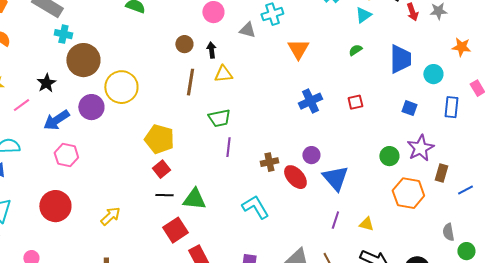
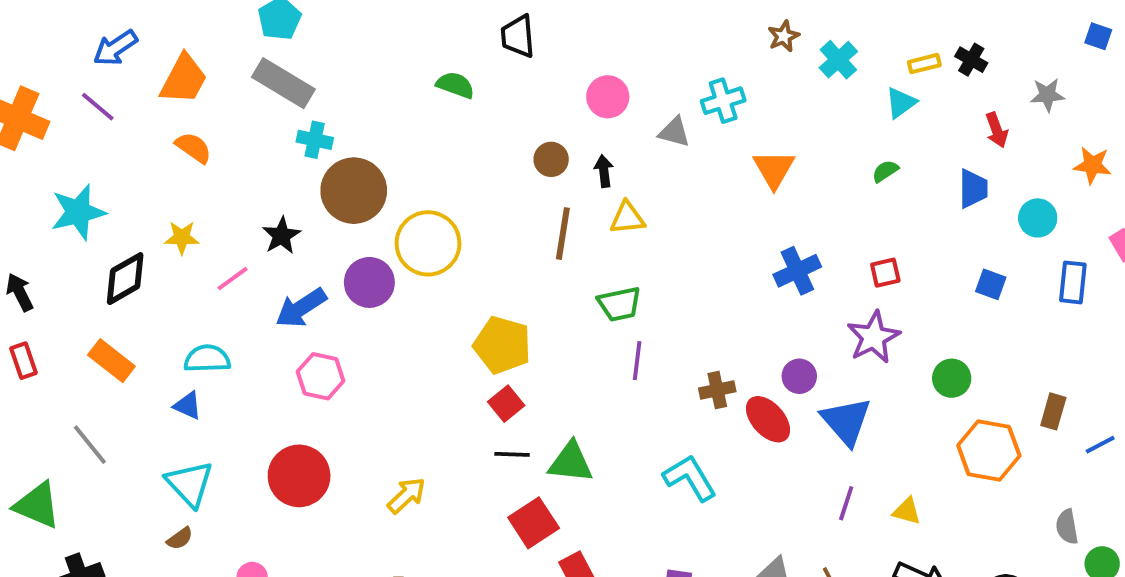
red arrow: (412, 12) -> (997, 130), moved
blue trapezoid: (400, 59) -> (973, 189), size x0.7
purple star: (420, 148) -> (874, 337), moved

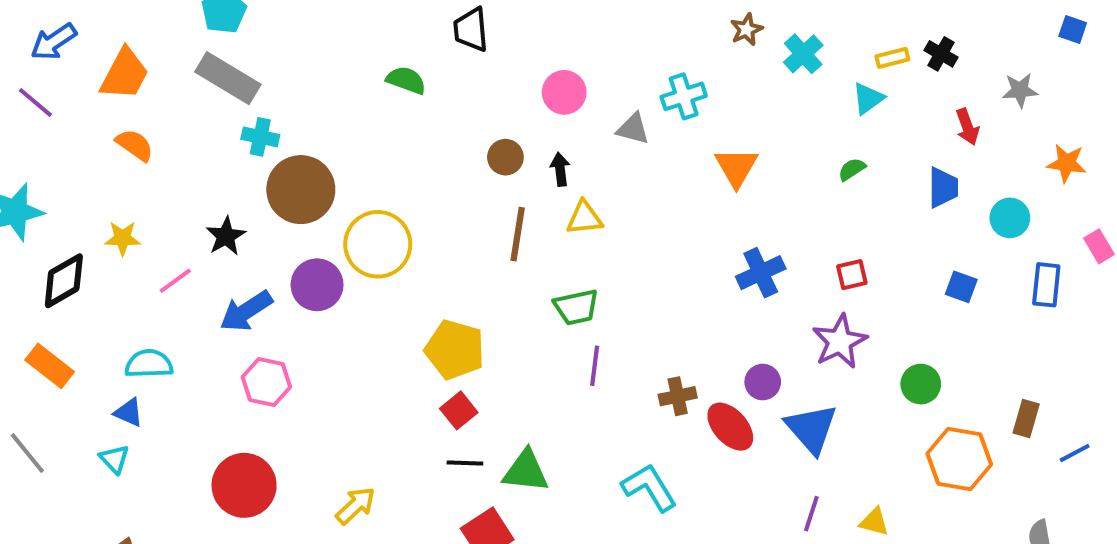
cyan triangle: (190, 484) -> (114, 459), moved, size x0.6

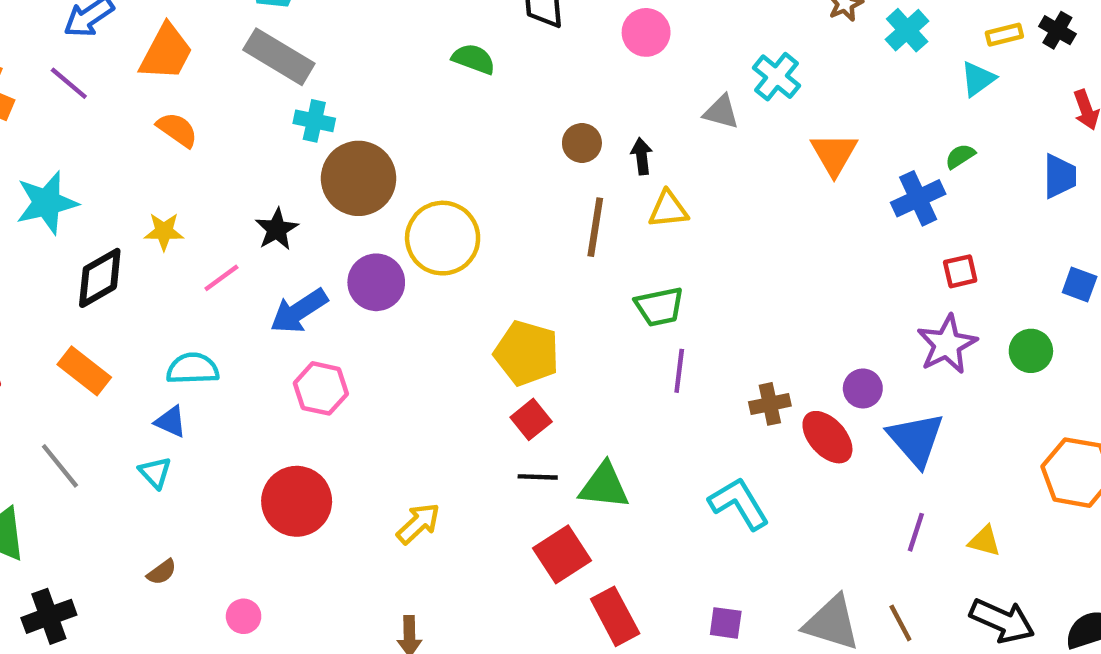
pink circle: (564, 92) -> (646, 32), moved
cyan cross: (684, 96) -> (777, 77), turned -33
blue cross: (761, 273) -> (918, 198), moved
green circle: (921, 384) -> (1031, 351), moved

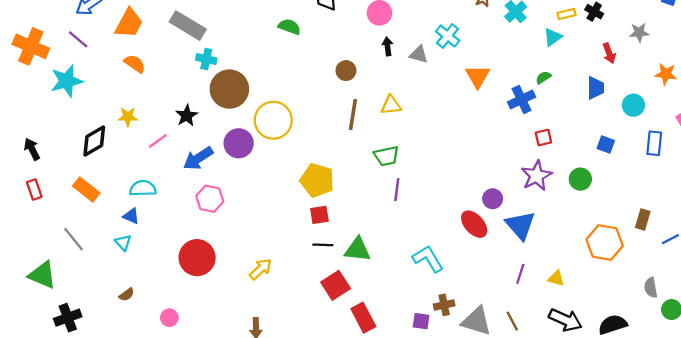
black arrow: (642, 156) -> (388, 46), moved
cyan star: (47, 203) -> (67, 81), moved
brown cross: (770, 404) -> (444, 305), moved
red square: (531, 419) -> (319, 215), turned 30

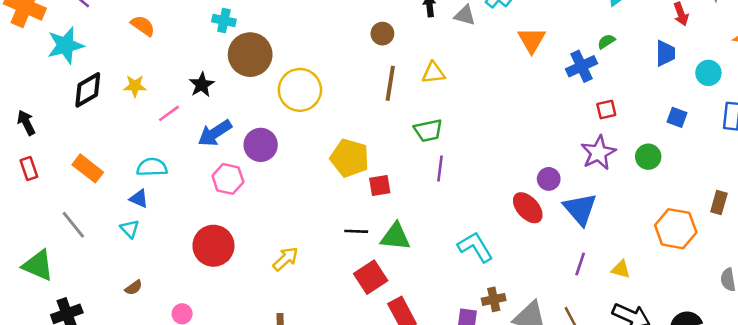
black diamond: (94, 141) -> (88, 90), moved
purple circle: (239, 143) -> (261, 145), moved
red square: (319, 215) -> (380, 185), moved

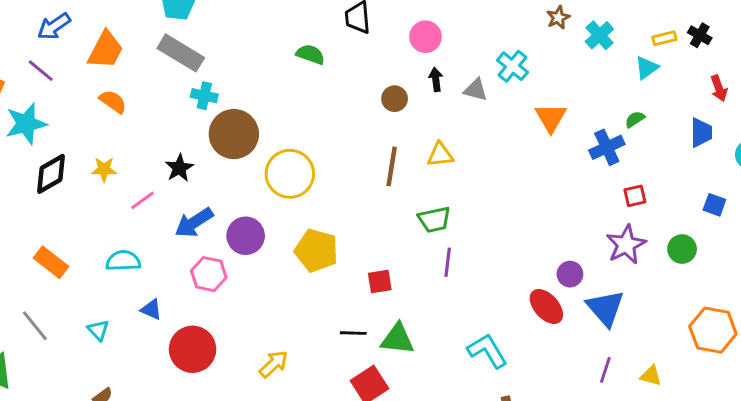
brown circle: (382, 34) -> (395, 99), moved
yellow pentagon: (350, 158) -> (316, 250), moved
blue triangle: (139, 199) -> (151, 309), moved

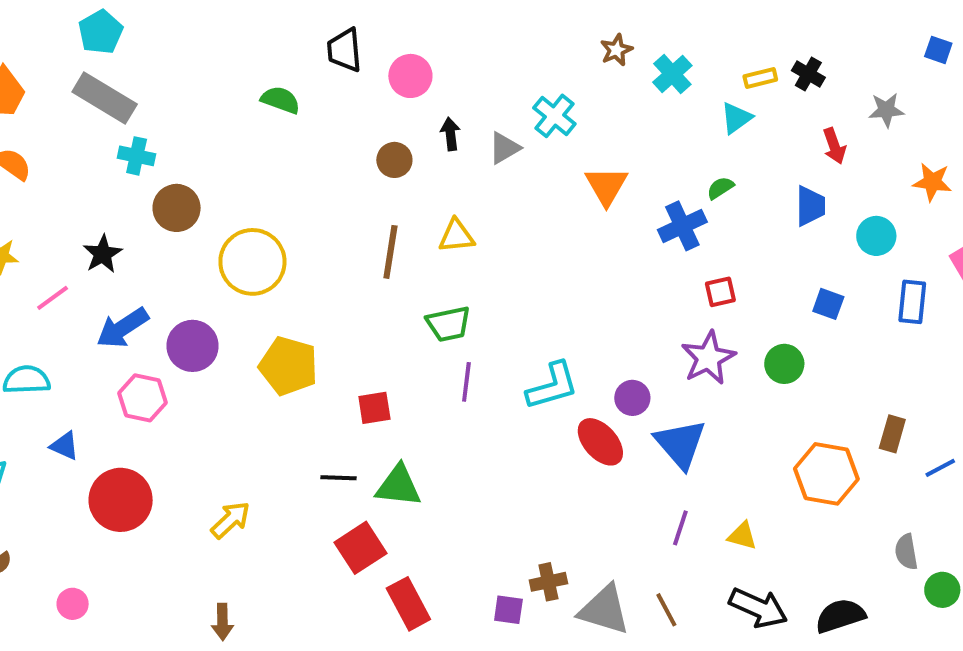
pink circle: (425, 37) -> (410, 76), moved
gray triangle: (476, 90) -> (504, 148), turned -45
brown circle: (234, 134) -> (177, 208), size x0.7
cyan L-shape: (487, 351) -> (552, 386), moved, turned 105

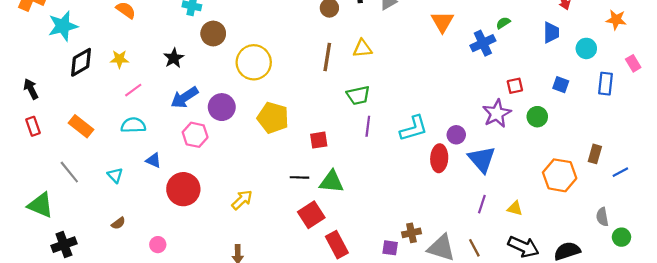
red square: (720, 292) -> (515, 86), moved
pink line: (53, 298) -> (133, 90), moved
red ellipse: (600, 442) -> (439, 158), turned 45

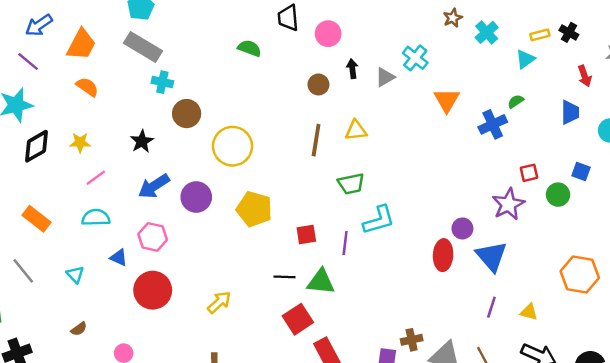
green circle: (537, 117) -> (558, 195), moved
purple line: (368, 126) -> (345, 243), moved
cyan L-shape: (414, 128) -> (379, 220), moved
pink hexagon: (195, 135) -> (153, 237), moved

